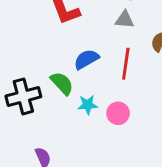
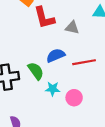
gray triangle: (125, 20) -> (72, 28), moved
red line: (126, 64) -> (84, 62), turned 65

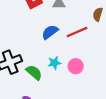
green semicircle: (36, 71) -> (34, 72), moved

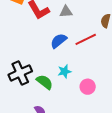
pink circle: (76, 66) -> (88, 87), moved

